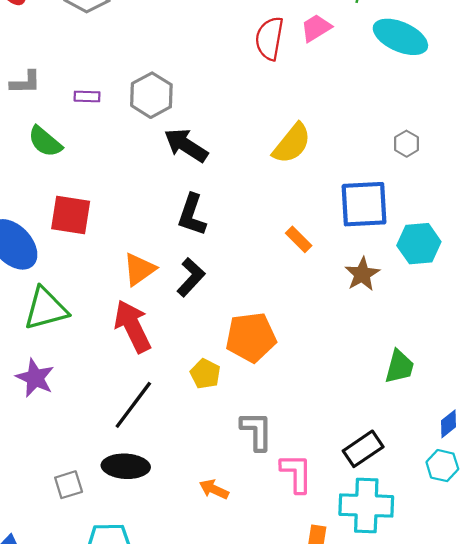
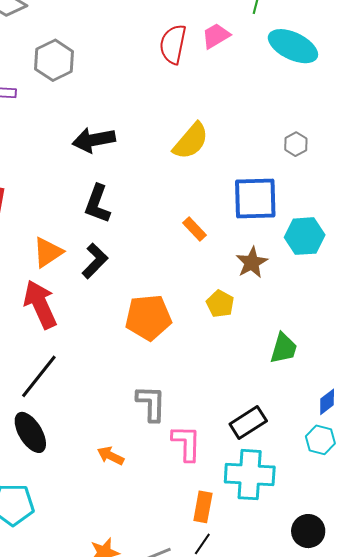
gray hexagon: (151, 95) -> (54, 60), moved
black arrow: (186, 145) -> (94, 140), turned -45
yellow pentagon: (205, 374) -> (220, 304), moved
black ellipse: (126, 466) -> (30, 432), turned 54

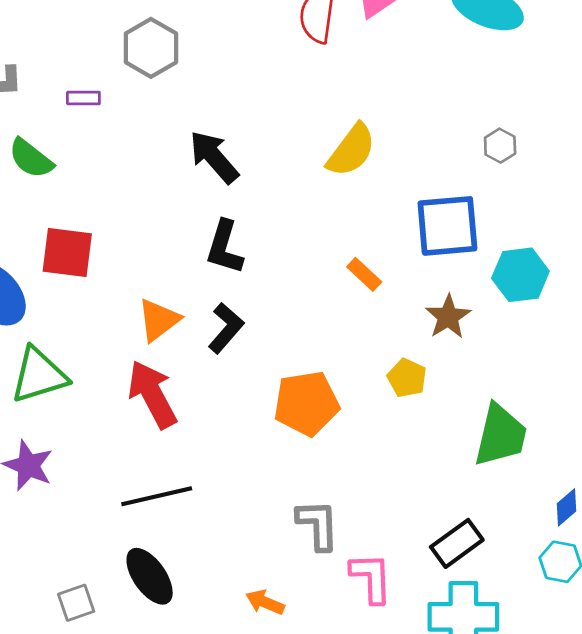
black arrow: (94, 140) -> (214, 157), turned 63
green trapezoid: (284, 348) -> (500, 435), size x1.4
black line: (39, 376) -> (157, 496), turned 42

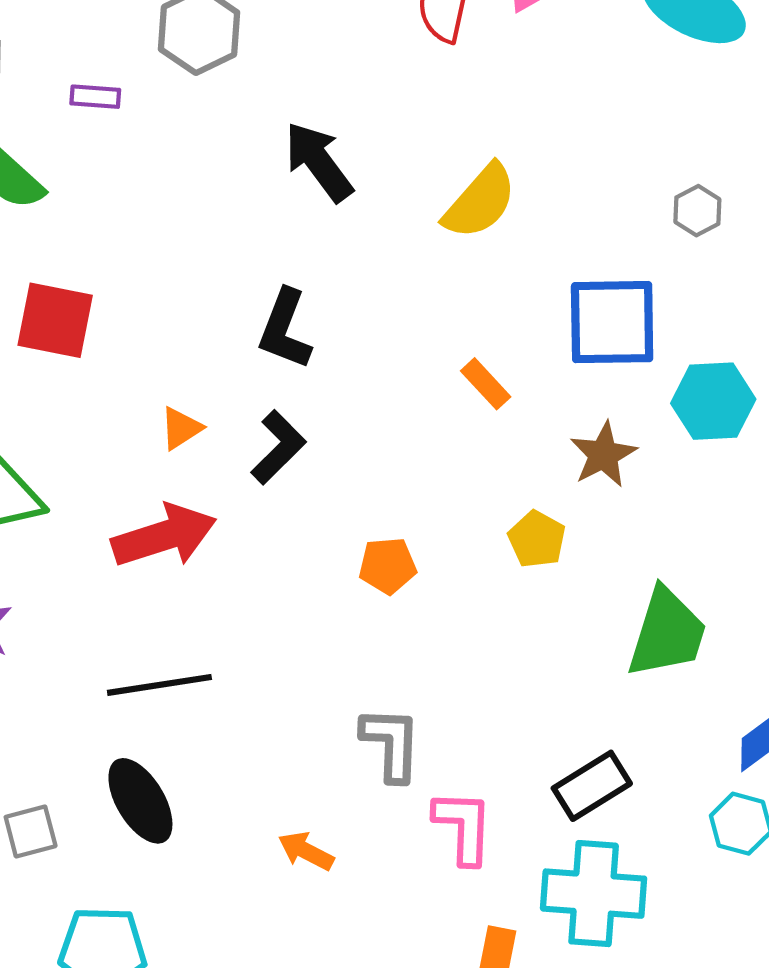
black arrow: (214, 157) -> (319, 162), moved
orange triangle: (159, 320) -> (181, 428), size x0.7
red arrow: (152, 394) -> (164, 536), turned 96
orange pentagon: (306, 403) -> (388, 566), size x0.6

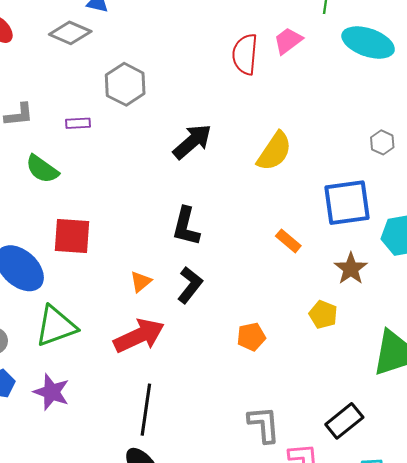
black arrow: (319, 162) -> (192, 142), turned 93
black line: (159, 685) -> (146, 410), turned -66
black rectangle: (592, 786) -> (344, 421), moved

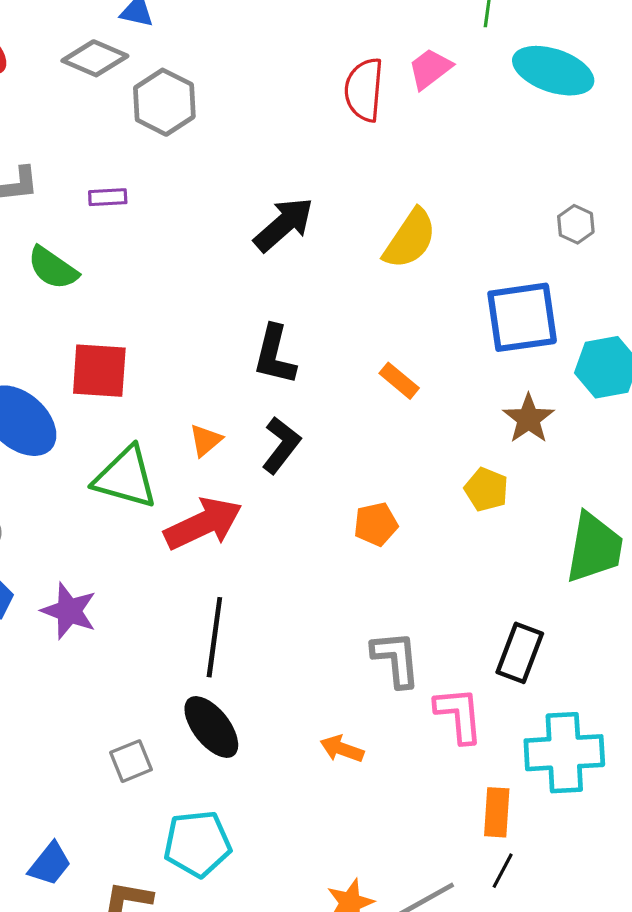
gray hexagon: (125, 84) -> (164, 102), moved
orange rectangle: (288, 241) -> (399, 381), moved
green triangle: (56, 326) -> (126, 478), moved, turned 36
black rectangle: (344, 421) -> (520, 653), turned -30

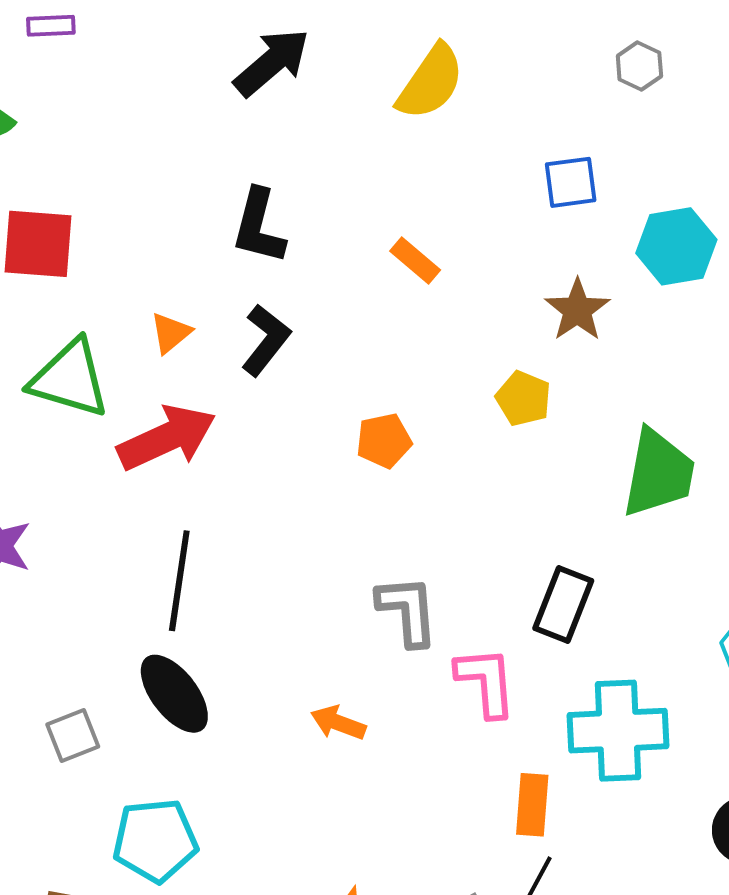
blue square: (522, 317) -> (571, 182), size x0.6

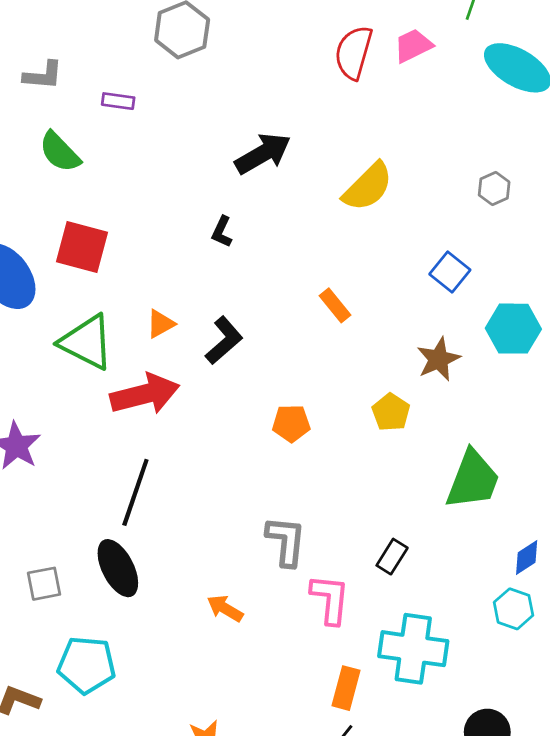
gray hexagon: (639, 66) -> (494, 189), moved
blue square: (571, 182) -> (450, 272), turned 36
black L-shape: (259, 226) -> (222, 232), moved, size x0.6
black rectangle: (563, 605) -> (392, 557), size x0.7

